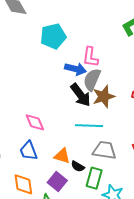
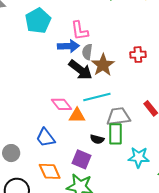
gray semicircle: (92, 80) -> (87, 52), size x0.7
pink diamond: (35, 122) -> (62, 104), moved
orange triangle: (62, 156) -> (77, 116), moved
green rectangle: (94, 178) -> (116, 134), moved

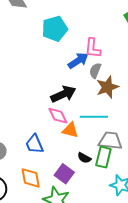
blue arrow: (68, 46) -> (78, 61), turned -45
black arrow: (80, 70) -> (63, 94), moved, turned -75

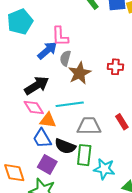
blue trapezoid: (34, 144) -> (42, 138), moved
green rectangle: (103, 157) -> (84, 155), moved
black semicircle: (84, 158) -> (65, 146), size x1.5

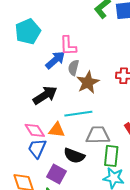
pink diamond: (34, 108) -> (35, 130), moved
blue trapezoid: (42, 138) -> (37, 148), moved, turned 55
green rectangle: (84, 155) -> (111, 156), moved

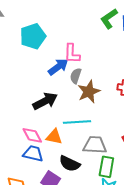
blue trapezoid: (37, 148) -> (33, 154), turned 75

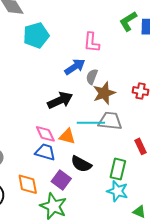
cyan pentagon: (33, 36) -> (36, 35), moved
pink L-shape: (72, 54) -> (92, 42), moved
gray trapezoid: (95, 145) -> (110, 121), moved

